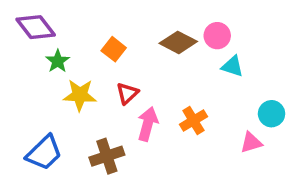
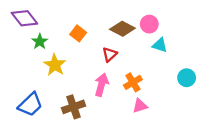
red triangle: (127, 93) -> (110, 54), moved
yellow star: (80, 95) -> (55, 65), turned 30
pink triangle: (251, 143) -> (140, 106), moved

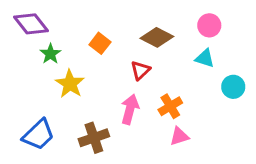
pink circle: (149, 24) -> (209, 25), moved
cyan circle: (187, 78) -> (233, 87), moved

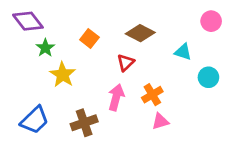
pink circle: (209, 25) -> (211, 21), moved

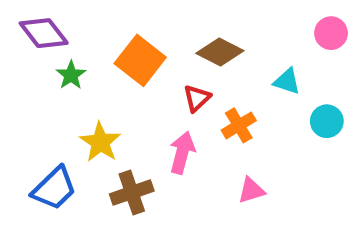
orange square: (89, 39) -> (140, 60), size x1.6
yellow star: (63, 75) -> (100, 142), moved
orange cross: (152, 95) -> (239, 125), moved

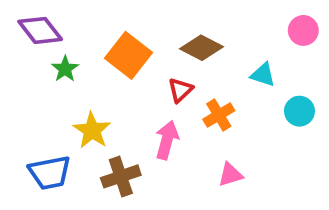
blue trapezoid: (54, 188) -> (50, 173), turned 33

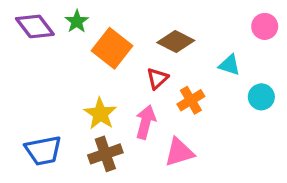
green star: (65, 69) -> (77, 21), moved
yellow star: (92, 130) -> (100, 114), moved
pink triangle: (230, 175) -> (179, 152), moved, size x1.4

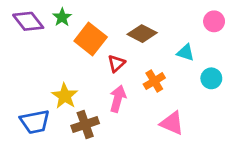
red triangle: (157, 78) -> (116, 63), moved
yellow star: (100, 114) -> (65, 96), moved
pink triangle: (179, 152) -> (172, 123), moved, turned 40

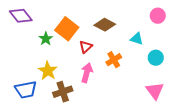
green star: (62, 17) -> (46, 39), moved
pink triangle: (172, 123) -> (155, 91), moved, turned 30

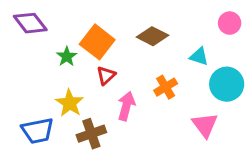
red triangle: (86, 47) -> (106, 75), moved
cyan circle: (156, 58) -> (227, 84), size x1.5
pink triangle: (155, 91) -> (205, 125), moved

